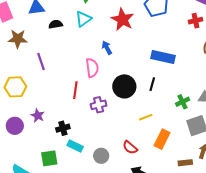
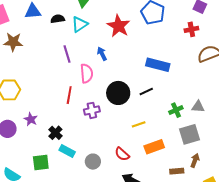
black semicircle: (56, 24) -> (58, 19), moved
purple line: (41, 61) -> (67, 54), moved
black line: (152, 84) -> (146, 92), turned 48
black cross: (63, 128) -> (55, 133), turned -32
orange rectangle: (162, 139) -> (154, 147), turned 42

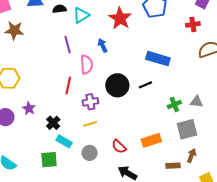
yellow line: (139, 124) -> (90, 124), moved
green square: (41, 163) -> (49, 160), moved

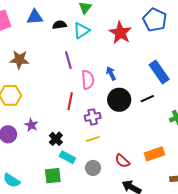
brown star: (14, 30) -> (19, 60), moved
blue arrow: (103, 45) -> (111, 73), moved
blue rectangle: (158, 59) -> (159, 72), turned 40

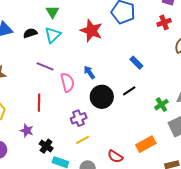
purple line: (68, 60) -> (45, 66), turned -42
blue rectangle: (159, 72) -> (136, 63), size x0.6
red line: (70, 101) -> (39, 103), moved
purple star: (31, 125) -> (27, 131), moved

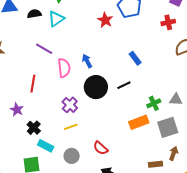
red star: (91, 31) -> (105, 20), moved, size x0.7
purple cross: (79, 118) -> (70, 105), turned -35
orange rectangle: (146, 144) -> (139, 122), moved

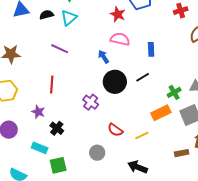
blue rectangle: (135, 58) -> (151, 49), turned 40
pink semicircle: (64, 68) -> (120, 39), moved, turned -66
yellow line: (71, 127) -> (142, 136), moved
cyan rectangle: (46, 146) -> (40, 148), moved
red semicircle: (101, 148) -> (115, 130), moved

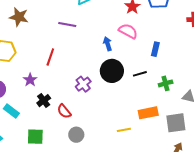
purple line: (60, 49) -> (67, 24), turned -30
green cross: (174, 92) -> (166, 83), moved
red semicircle: (115, 130) -> (64, 111), moved
cyan rectangle: (40, 148) -> (11, 111), moved

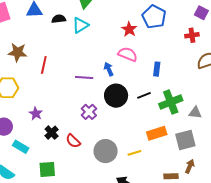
purple line: (67, 24) -> (84, 78), moved
red line: (50, 57) -> (44, 65), moved
green cross: (166, 83) -> (171, 102), size x1.6
gray circle: (76, 135) -> (106, 151), moved, size x1.5

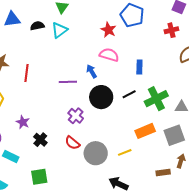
red semicircle: (73, 141) -> (72, 143), moved

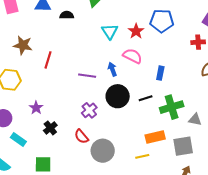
blue pentagon: (132, 15) -> (162, 21), turned -30
cyan triangle: (59, 30) -> (110, 31), moved, turned -36
yellow line: (125, 152) -> (142, 156), moved

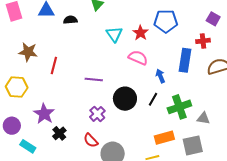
blue arrow: (112, 69) -> (160, 76), moved
blue rectangle: (160, 73) -> (185, 60), moved, size x1.6
black line: (146, 98) -> (153, 99), turned -40
purple star: (36, 108) -> (44, 114), size x1.5

